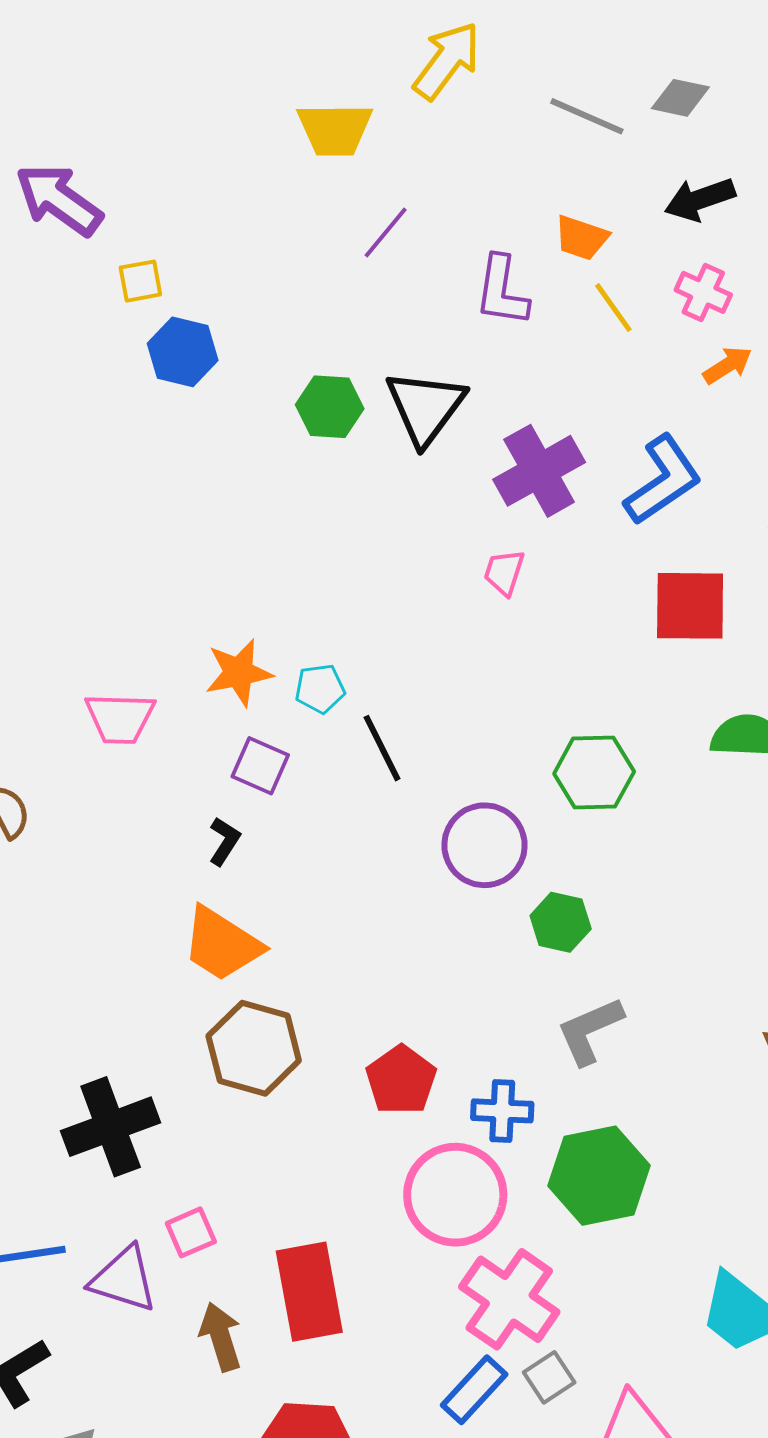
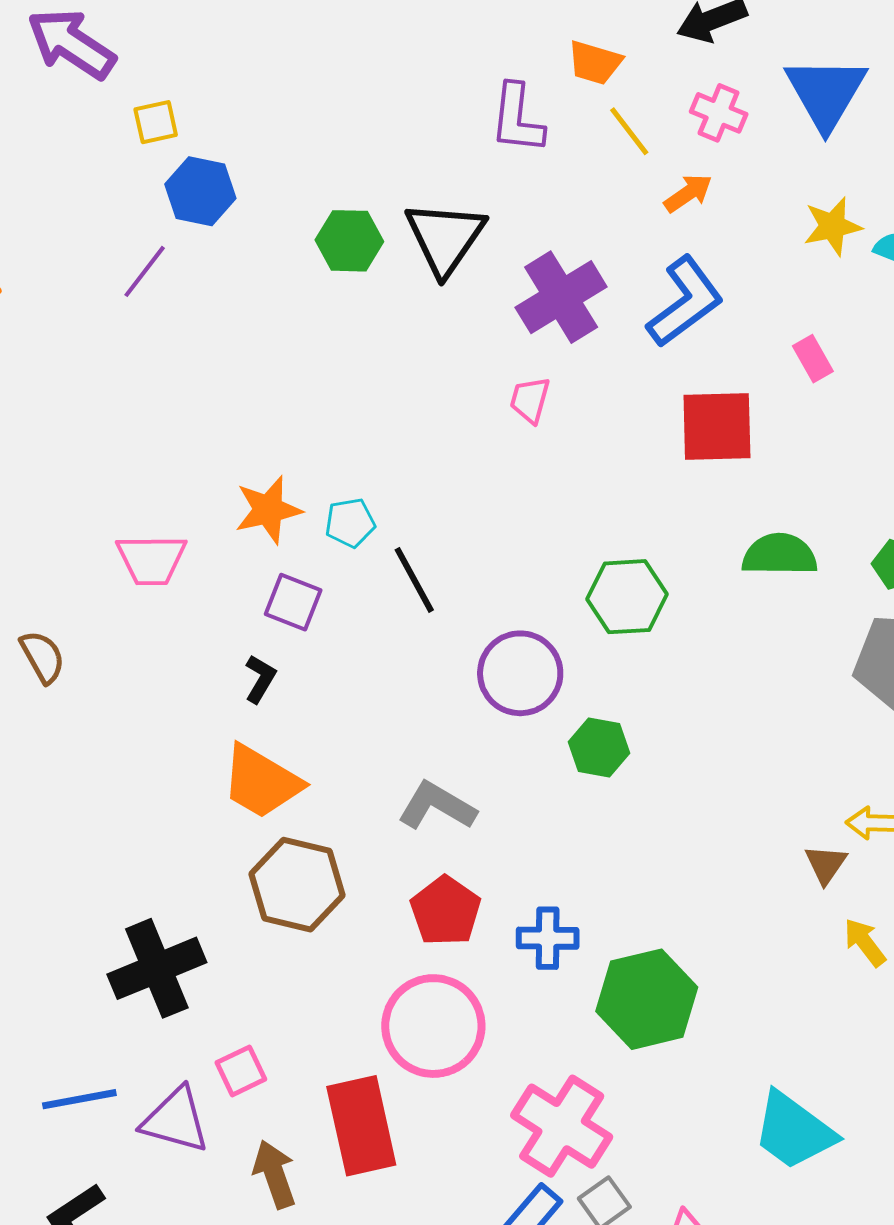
purple line: (386, 232) -> (145, 271), moved
orange arrow: (728, 365) -> (688, 193), moved
gray L-shape: (590, 1031) -> (437, 806), moved, turned 56
pink circle: (455, 1195) -> (433, 1026), moved

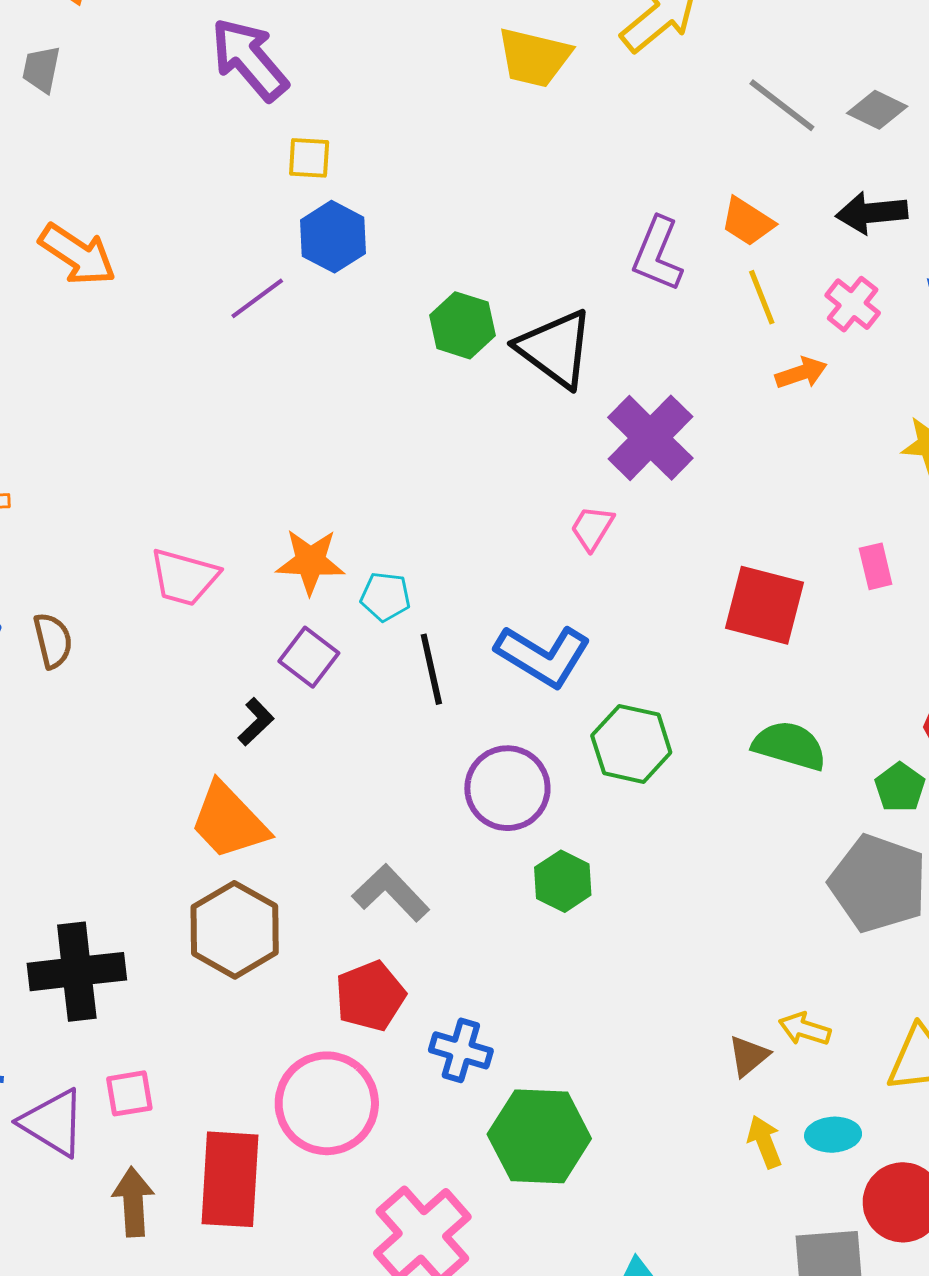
black triangle: (445, 238) -> (555, 349), turned -44
purple cross: (561, 297) -> (650, 438), turned -30
blue L-shape: (685, 302) -> (543, 656), moved, turned 52

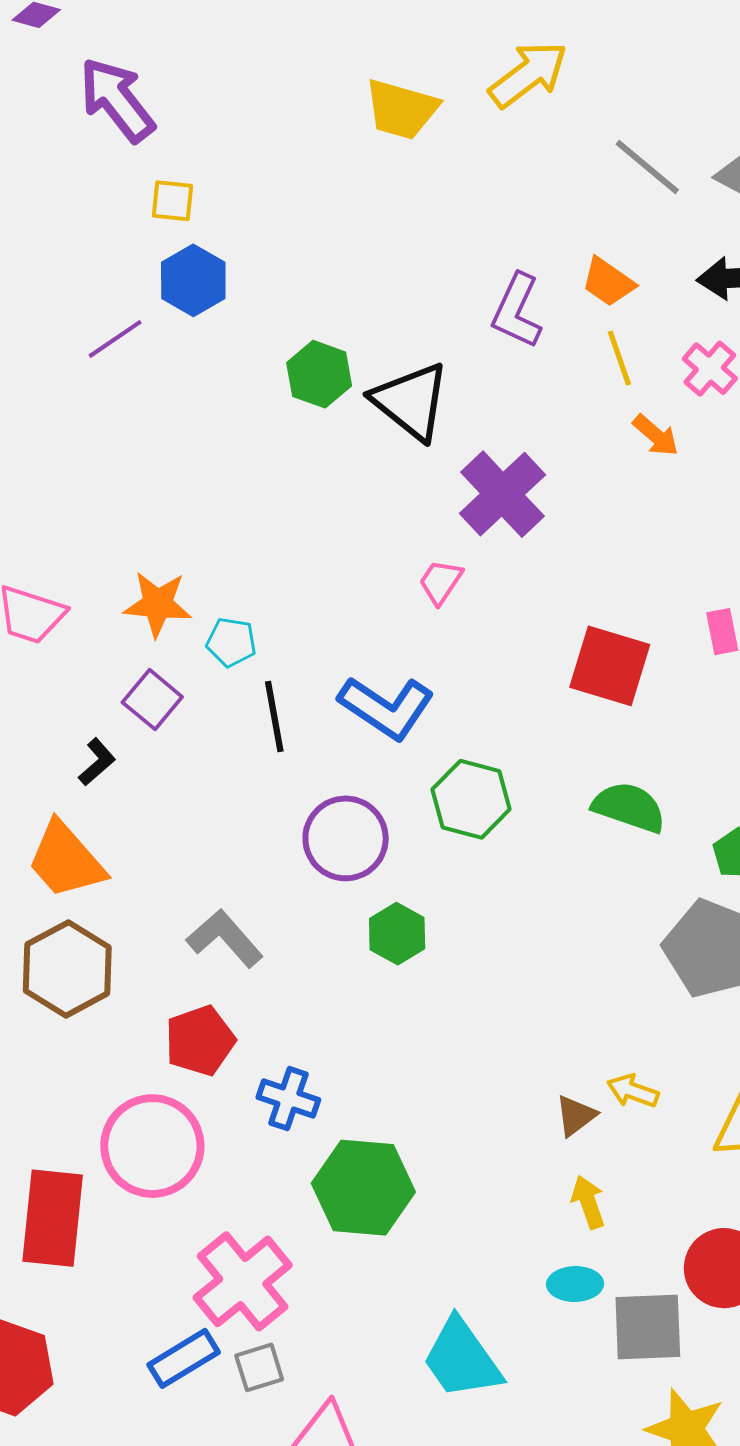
orange arrow: (801, 373) -> (656, 435), turned 57
cyan ellipse: (833, 1135) -> (575, 1284), moved

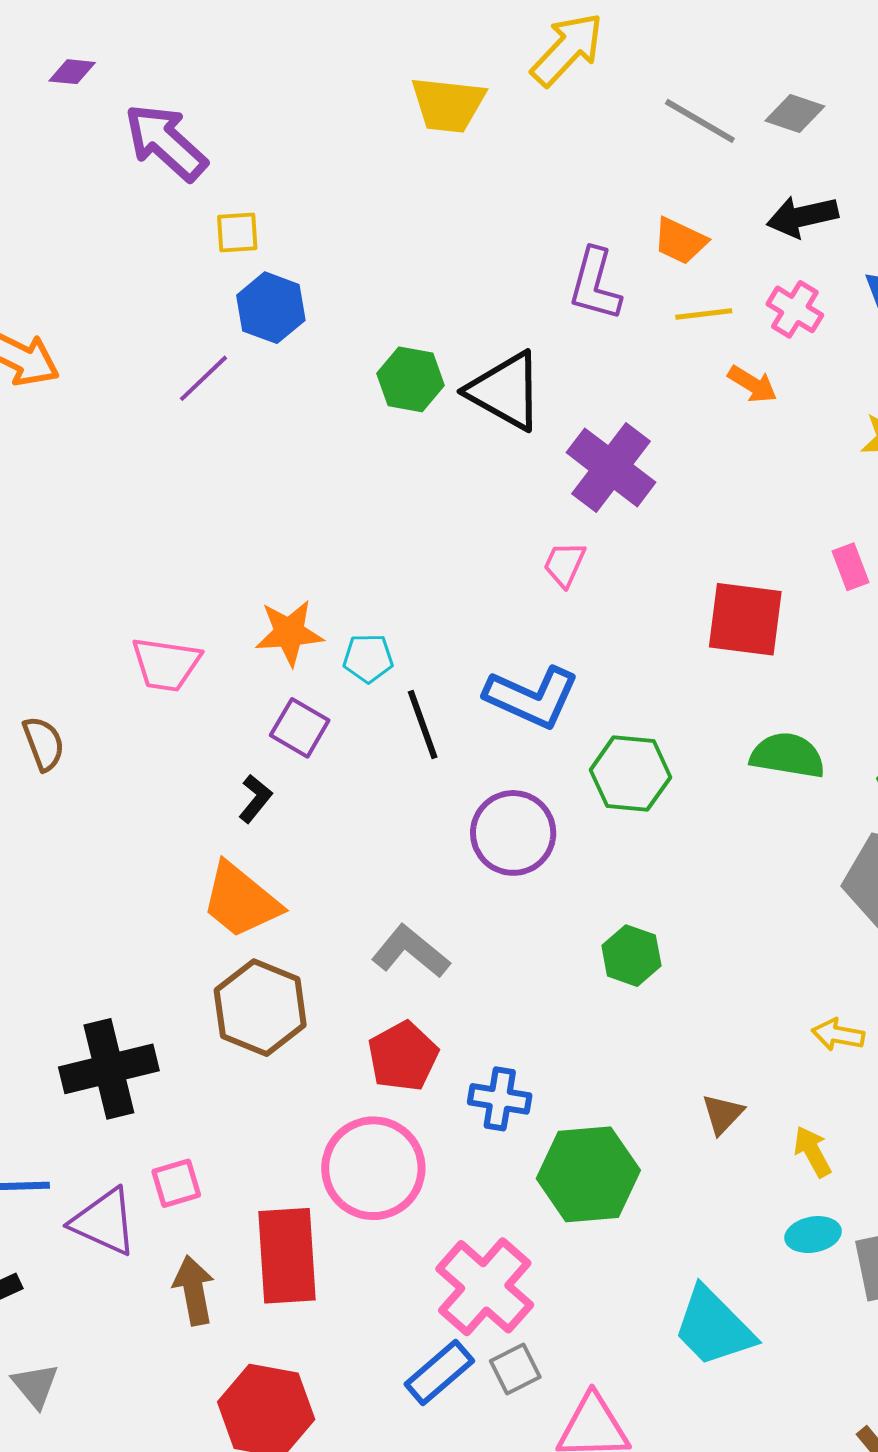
yellow line: (619, 358) -> (704, 314), turned -68
green hexagon: (397, 934) -> (631, 956), moved
brown triangle: (576, 1116) -> (723, 1114), moved

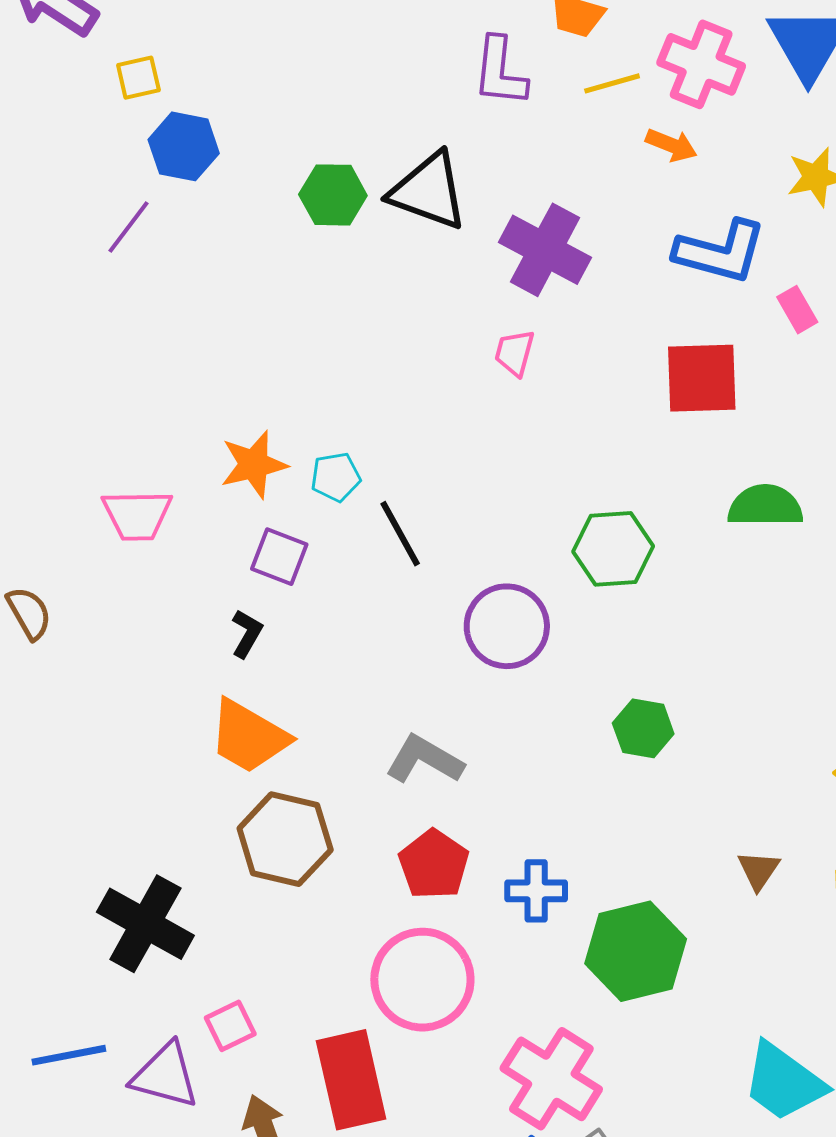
pink cross: (795, 309) -> (701, 64), size x1.5
blue L-shape: (532, 697) -> (720, 252), moved
black cross: (109, 1069) -> (145, 924), turned -38

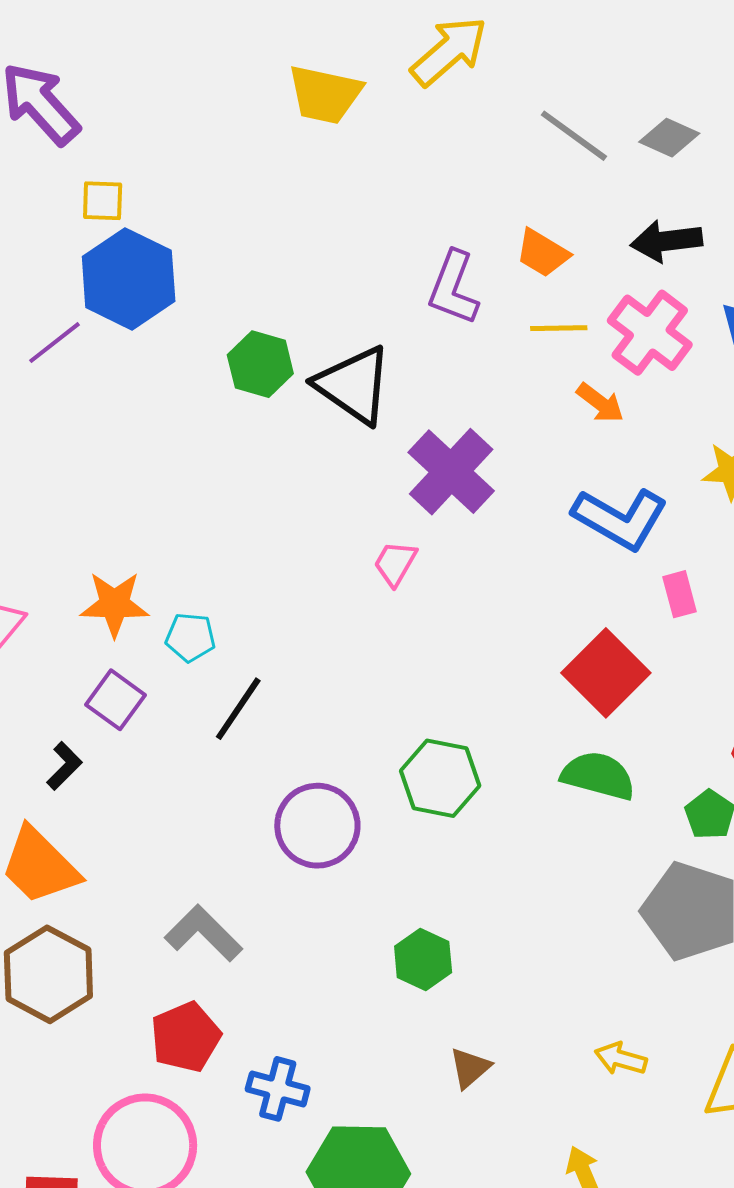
blue hexagon: (184, 146) -> (129, 279), size x1.4
red square: (702, 378) -> (606, 673), moved, turned 32
black line: (400, 534) -> (238, 709), turned 48
brown triangle: (759, 870) -> (470, 1068), moved

